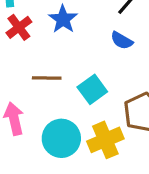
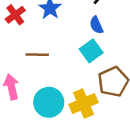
blue semicircle: (122, 40) -> (96, 25), turned 36
cyan square: (92, 89) -> (91, 51), moved

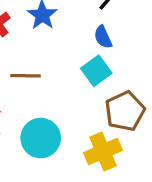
yellow cross: (83, 104) -> (103, 152), moved

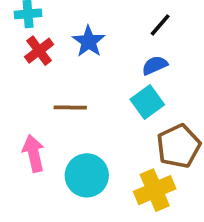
blue semicircle: (103, 37) -> (155, 65), turned 90

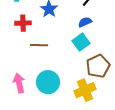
red cross: (39, 51) -> (23, 23), moved, turned 35
pink arrow: (34, 153) -> (19, 83), moved

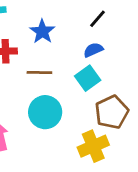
brown line: (39, 45) -> (39, 73), moved
cyan circle: (48, 82) -> (45, 112), moved

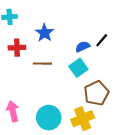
black line: (98, 19) -> (102, 40), moved
cyan circle: (45, 112) -> (49, 118), moved

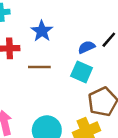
cyan square: (78, 68) -> (82, 72), turned -30

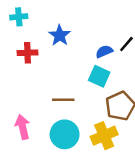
brown line: (39, 67) -> (63, 100), moved

